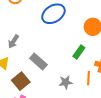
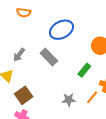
gray rectangle: (38, 62) -> (49, 57), moved
orange line: (88, 78) -> (92, 97), turned 32

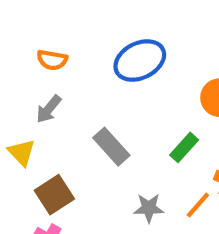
orange semicircle: (24, 13) -> (52, 60), moved
gray rectangle: (49, 57) -> (111, 147), moved

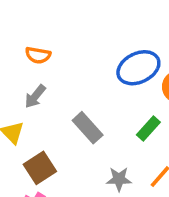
blue ellipse: (140, 61) -> (138, 68), moved

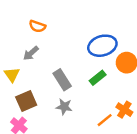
green rectangle: (148, 128) -> (98, 78), moved
gray star: (119, 179) -> (64, 107), moved

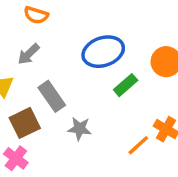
blue ellipse: (102, 46) -> (103, 52), moved
gray rectangle: (62, 80) -> (52, 96), moved

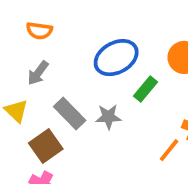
gray star: (80, 129) -> (108, 117), moved

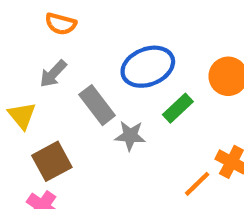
gray rectangle: (70, 113) -> (97, 105), moved

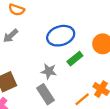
gray rectangle: (97, 105) -> (46, 94), moved

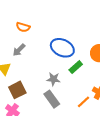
blue ellipse: (61, 36) -> (62, 48), turned 45

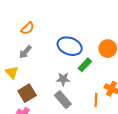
orange semicircle: (23, 27) -> (28, 28), turned -56
orange line: (84, 102) -> (96, 100), turned -40

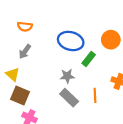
orange semicircle: (28, 28) -> (25, 27), turned 56
brown square: (27, 93) -> (20, 95), moved, turned -30
orange line: (96, 100) -> (95, 95), moved

